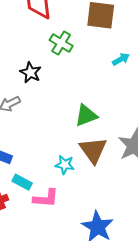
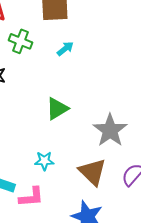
cyan arrow: (121, 59) -> (65, 49), moved
brown triangle: (93, 150) -> (92, 172), moved

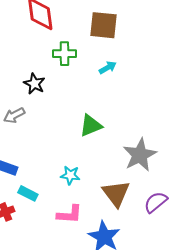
green cross: (20, 41) -> (65, 54), turned -30
pink L-shape: (31, 197) -> (70, 214), moved

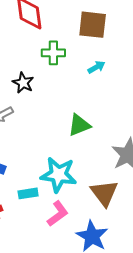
cyan star: (70, 175) -> (58, 175), size x1.8
cyan rectangle: (28, 193) -> (28, 193), moved, turned -36
pink L-shape: (70, 214) -> (58, 214), turned -40

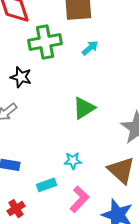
green cross: (53, 53) -> (45, 42), size x1.4
cyan star: (58, 175) -> (73, 161), size x0.5

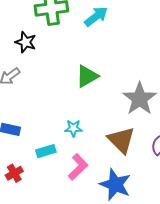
cyan arrow: (90, 48) -> (96, 16), size x1.4

